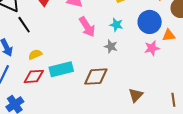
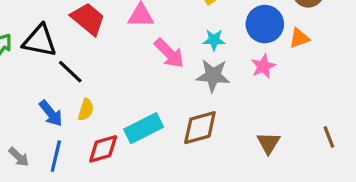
gray star: (111, 46) -> (213, 76), size x1.5
pink star: (152, 48) -> (263, 66), moved
yellow semicircle: (35, 54) -> (86, 110), moved, turned 144

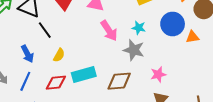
pink star: (263, 66) -> (158, 74), moved
yellow semicircle: (86, 110) -> (59, 55), moved

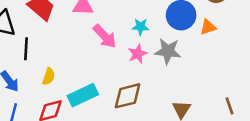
black line: (45, 30) -> (26, 49), turned 48
gray star: (134, 50) -> (168, 51), moved
pink star: (158, 74) -> (138, 54), moved

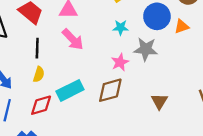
pink arrow: (105, 36) -> (73, 39), moved
black line: (26, 49) -> (37, 48), moved
pink star: (138, 54) -> (120, 62), moved

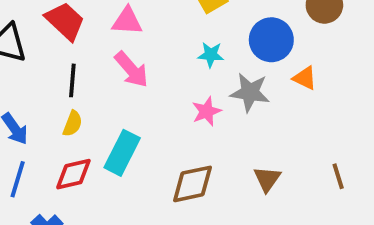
orange triangle: (182, 27) -> (305, 78), moved, turned 42
cyan rectangle: (70, 90) -> (122, 153), turned -40
brown diamond: (110, 90) -> (193, 184), moved

